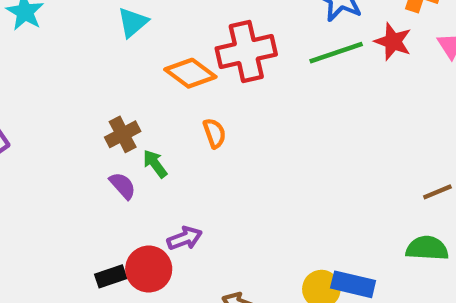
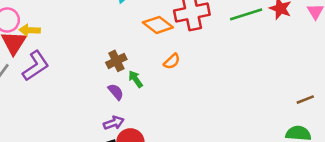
orange semicircle: (214, 133) -> (172, 61), turned 66
purple arrow: (185, 238) -> (114, 123), moved

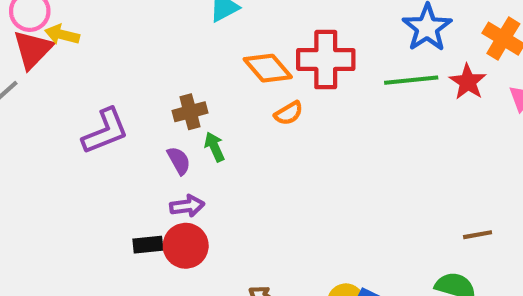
orange semicircle: (172, 61) -> (289, 113), moved
purple L-shape: (36, 66) -> (105, 131), moved
purple arrow: (114, 123) -> (187, 206), moved

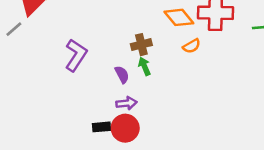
brown cross: (190, 112) -> (141, 45), moved
purple L-shape: (105, 131) -> (76, 55), turned -36

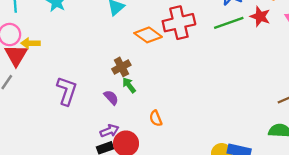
orange semicircle: (192, 46) -> (156, 118), moved, turned 112
purple arrow: (127, 103) -> (109, 131), moved

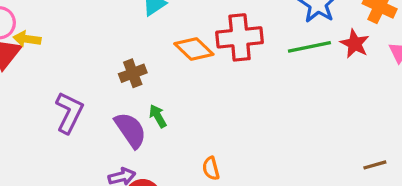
brown cross: (121, 67) -> (133, 73), moved
purple semicircle: (111, 98) -> (130, 130), size x1.6
orange semicircle: (156, 118) -> (211, 168), moved

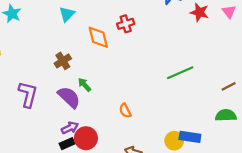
red cross: (240, 37) -> (126, 24), size x0.6
green line: (309, 47) -> (180, 73), moved
orange diamond: (194, 49) -> (98, 37), turned 45

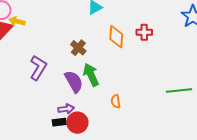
brown cross: (63, 61) -> (78, 48), turned -35
green arrow: (84, 85) -> (91, 75), size x1.6
orange semicircle: (125, 111) -> (116, 101), moved

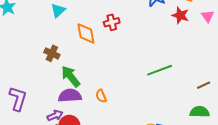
purple L-shape: (38, 68) -> (18, 99), moved
purple semicircle: (74, 82) -> (70, 96), moved, turned -50

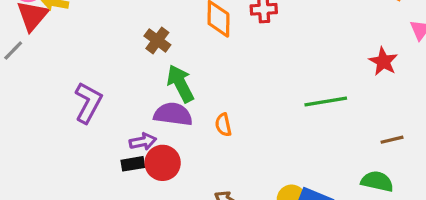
red star: (180, 15) -> (383, 62), moved

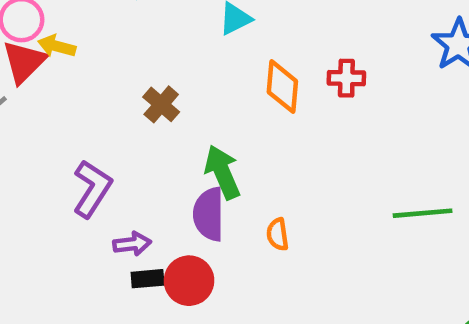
brown cross: (157, 40) -> (161, 104), moved
purple semicircle: (173, 114) -> (209, 214), turned -102
purple arrow: (143, 142) -> (132, 244), moved

